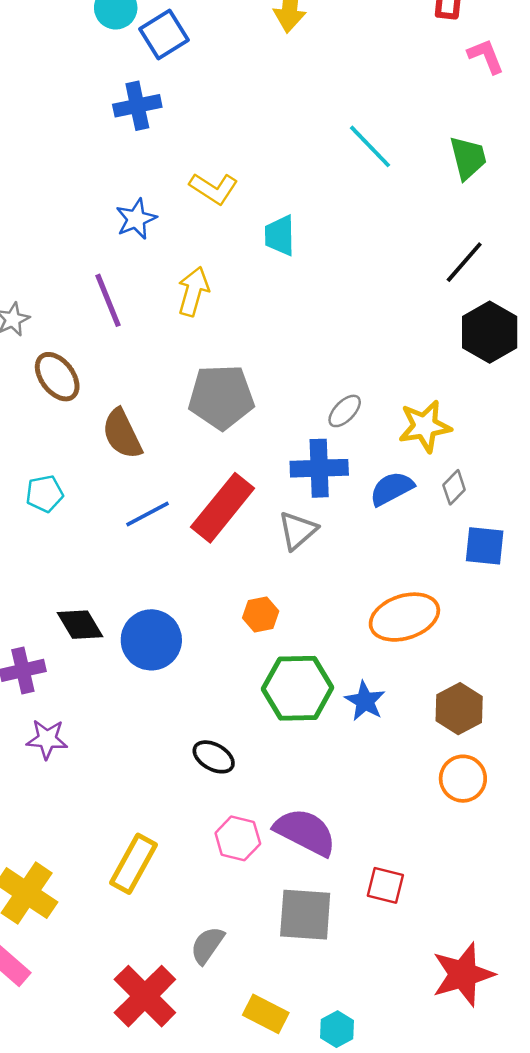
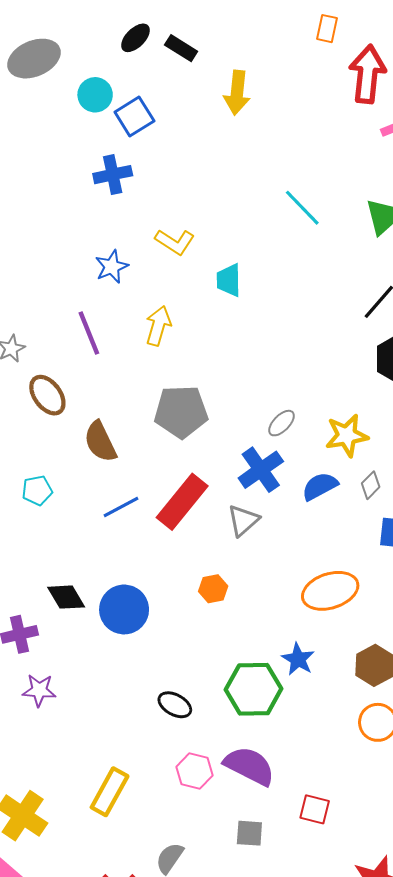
blue cross: (319, 468) -> (261, 470), turned -33
green hexagon: (298, 688) -> (254, 689), moved
gray square: (305, 915) -> (249, 833), size x0.6

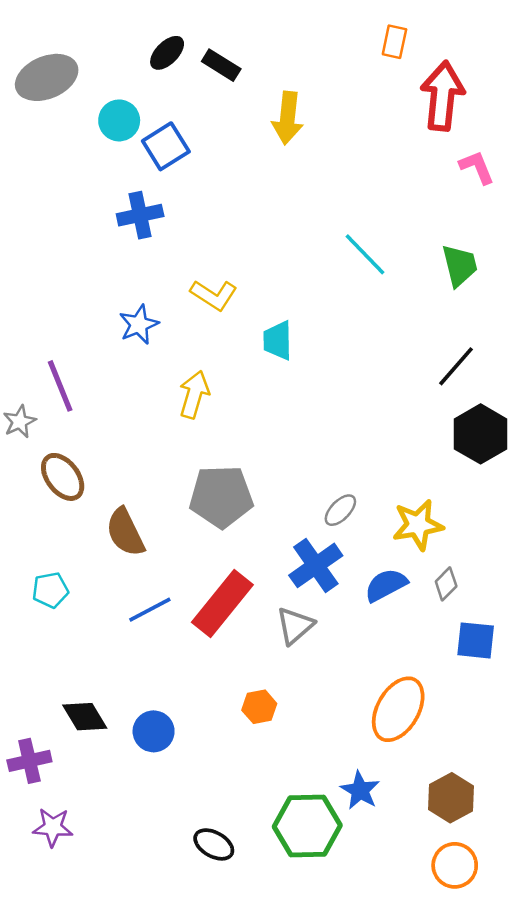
purple line: (89, 333) -> (60, 386), moved
orange ellipse: (330, 591) -> (398, 709), turned -42
blue circle: (124, 609) -> (154, 731), size x0.7

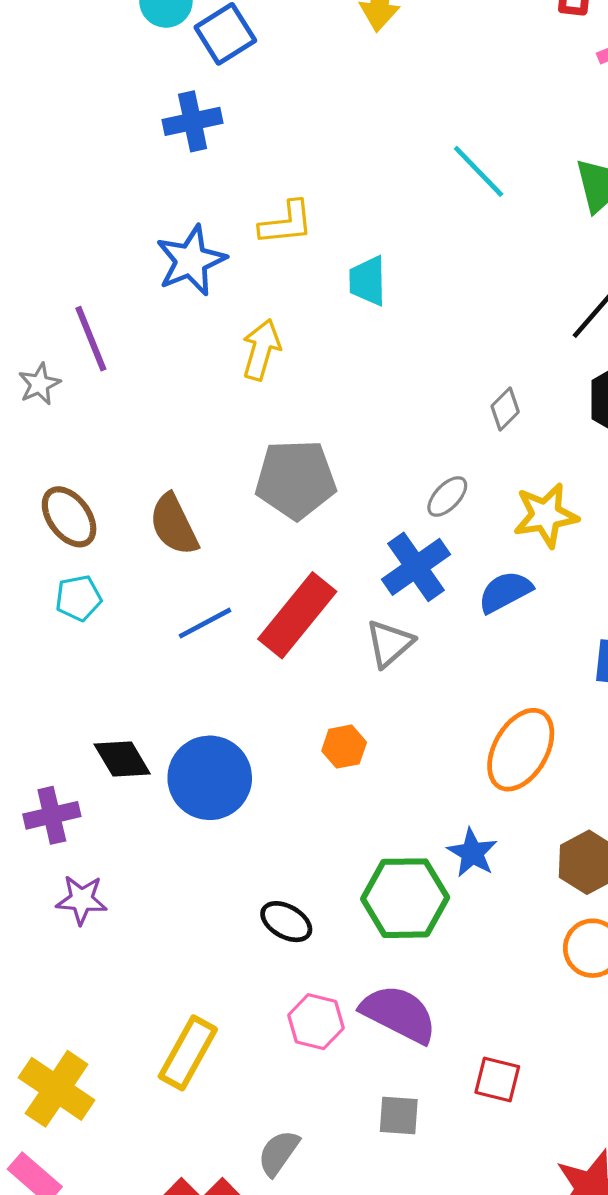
yellow L-shape: (214, 295) -> (286, 223), turned -39
blue star: (139, 325) -> (191, 261), size x1.4
brown ellipse: (63, 477) -> (69, 517), moved
gray diamond: (446, 584) -> (505, 409), moved
blue circle: (154, 731) -> (210, 778), size x1.6

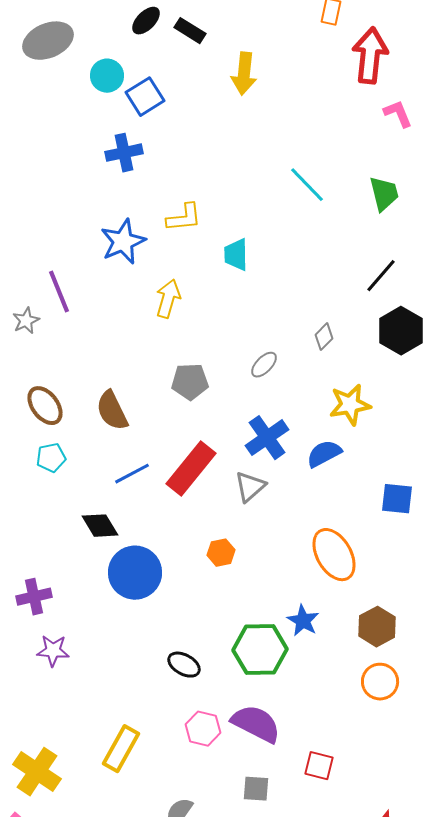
gray pentagon: (296, 479) -> (190, 382), size x0.7
gray ellipse: (447, 497) -> (264, 365), moved
orange ellipse: (521, 750) -> (334, 555), turned -60
black diamond: (122, 759) -> (100, 526), moved

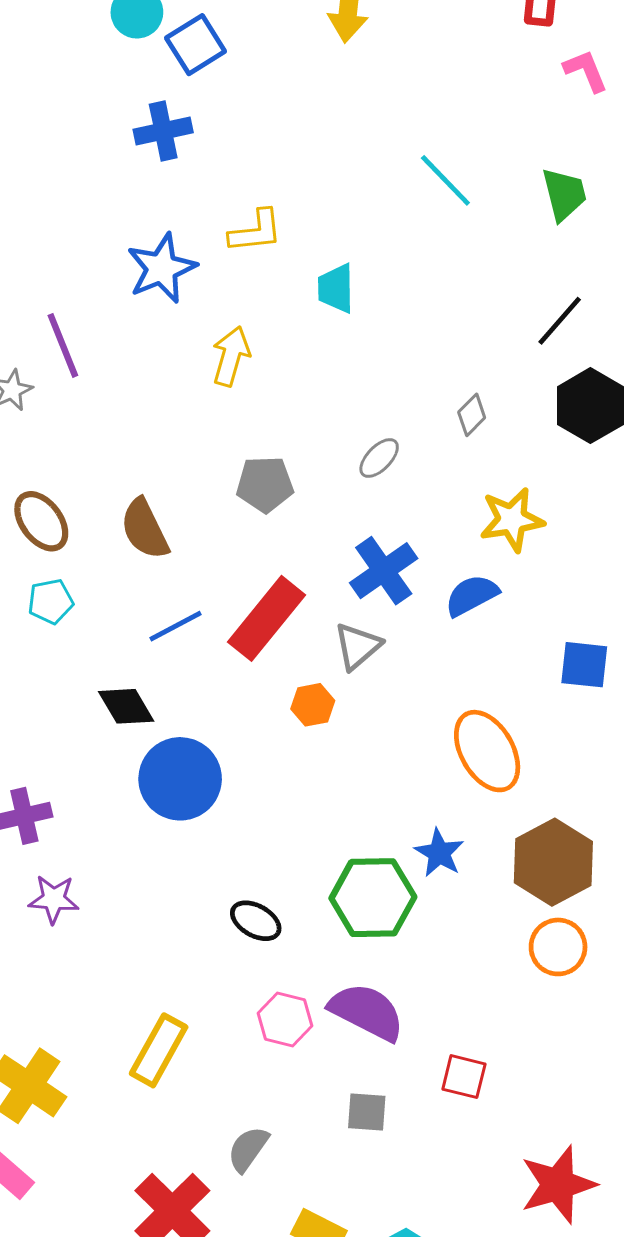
orange hexagon: (221, 553) -> (313, 705), moved
brown hexagon: (377, 627) -> (553, 862), size x1.4

